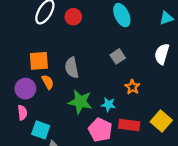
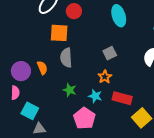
orange square: (39, 61) -> (59, 33), moved
orange star: (132, 87) -> (105, 77), moved
green star: (80, 102) -> (70, 90), size x0.6
red rectangle: (129, 125) -> (122, 98), moved

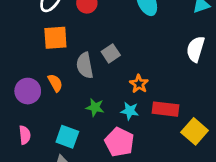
orange square: (59, 33) -> (55, 38), moved
gray square: (110, 53) -> (111, 53), moved
pink semicircle: (15, 93) -> (25, 135), moved
cyan square: (30, 111) -> (67, 137), moved

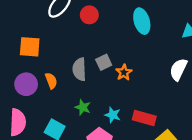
orange square: (55, 38) -> (30, 47), moved
orange star: (139, 84) -> (124, 72), moved
pink semicircle: (25, 135) -> (18, 122), size x1.6

